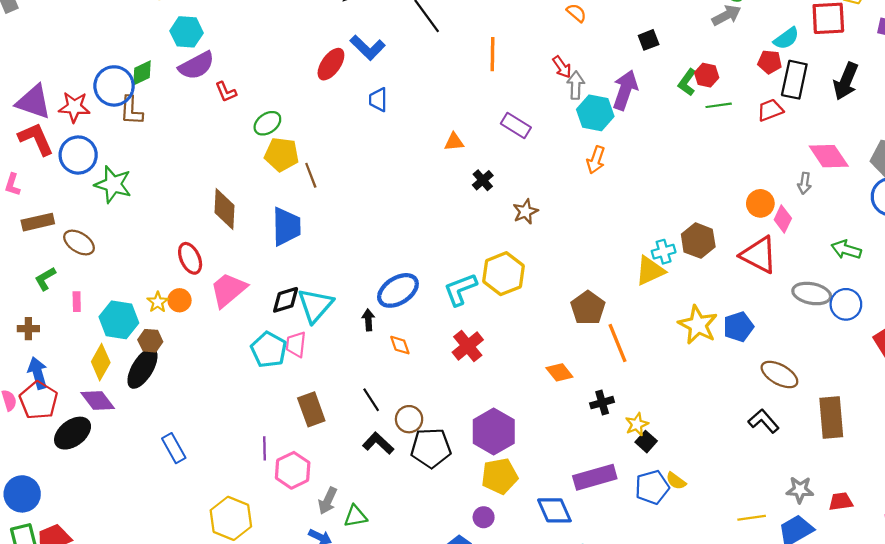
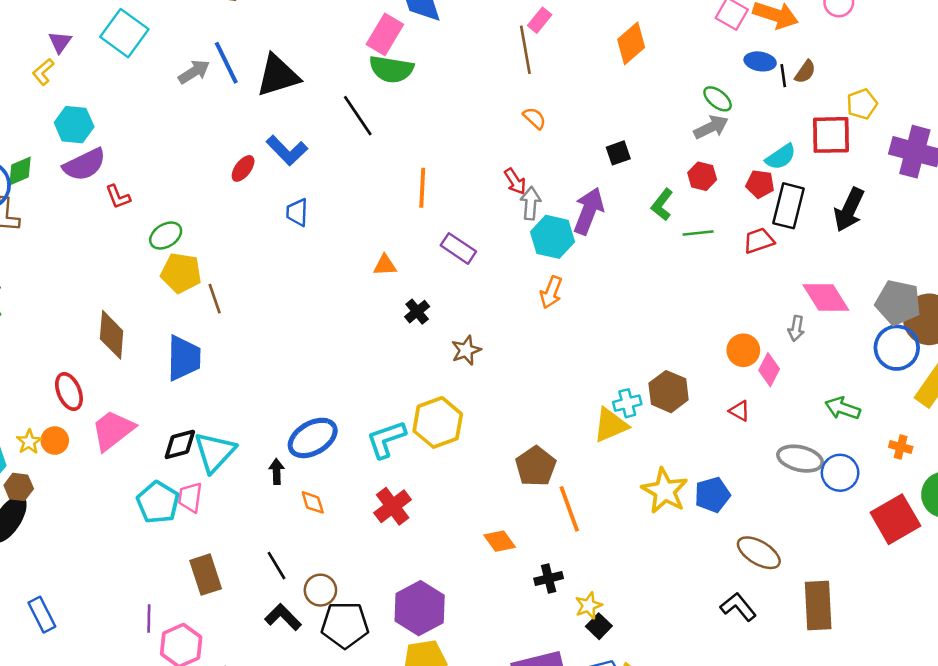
orange line: (493, 54) -> (422, 188), moved
red ellipse: (331, 64) -> (243, 168), size x0.7
red hexagon: (707, 75) -> (702, 176), moved
red triangle: (759, 255) -> (739, 411), size x0.5

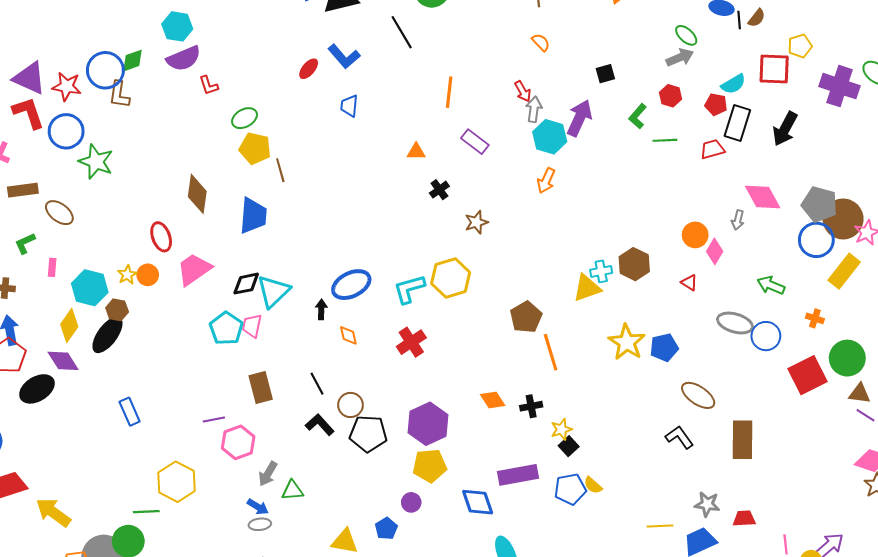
orange diamond: (500, 541) -> (493, 400), moved
purple line: (149, 618) -> (214, 420), turned 75

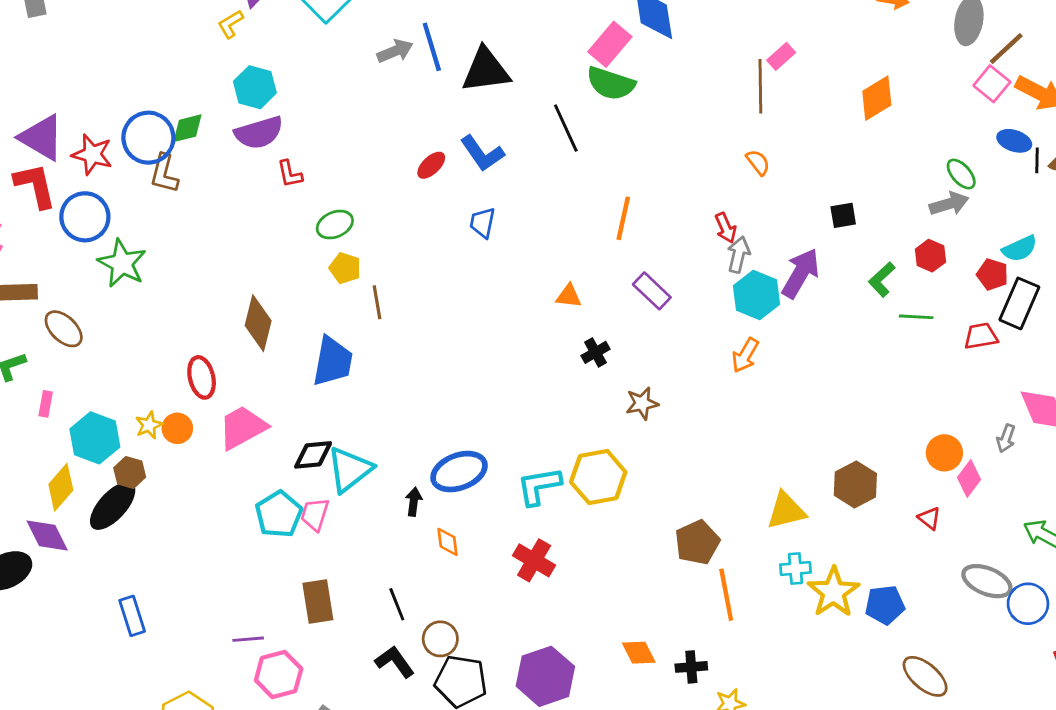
yellow pentagon: (255, 148) -> (345, 268), size x0.7
cyan cross: (601, 271) -> (795, 569), moved
red cross: (411, 342) -> (534, 560), turned -32

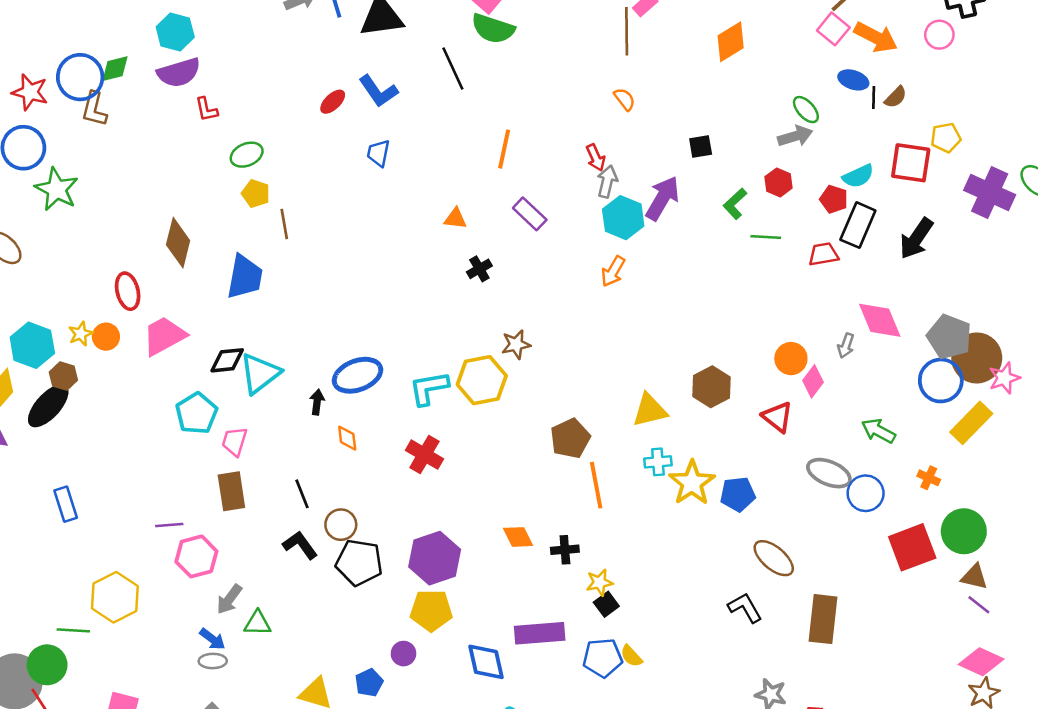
brown star: (642, 403) -> (516, 344), moved
pink trapezoid: (315, 514) -> (234, 441), moved
red triangle: (929, 518) -> (777, 417), size x1.5

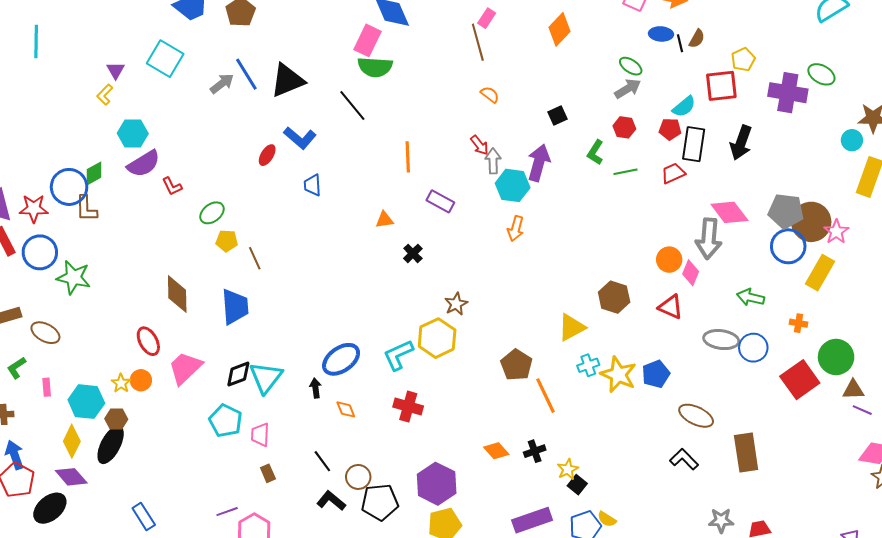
gray arrow: (846, 346) -> (709, 239), size x2.0
brown rectangle: (231, 491) -> (268, 473), size x0.6

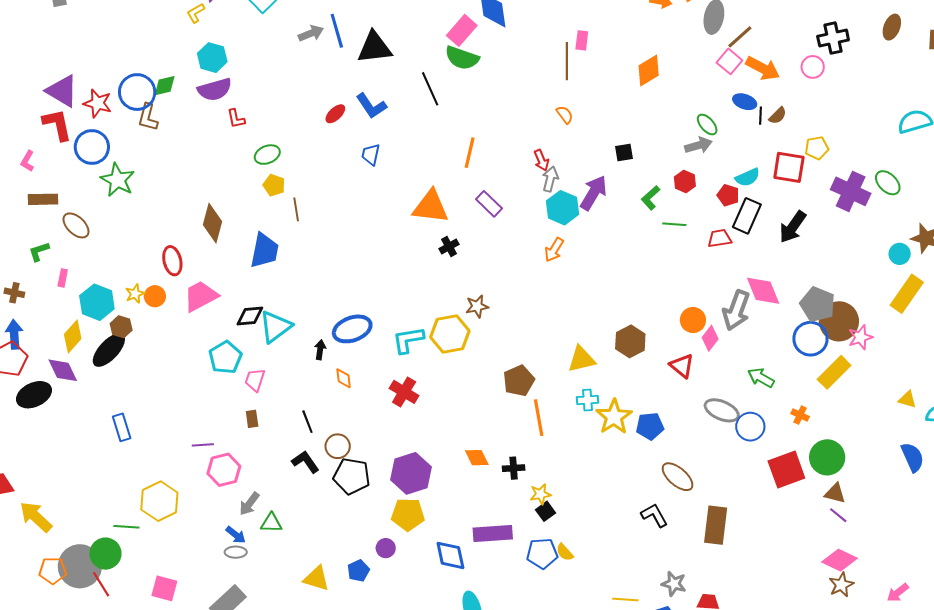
pink rectangle: (487, 18) -> (582, 40), turned -42
orange triangle: (384, 220) -> (431, 207), size x2.0

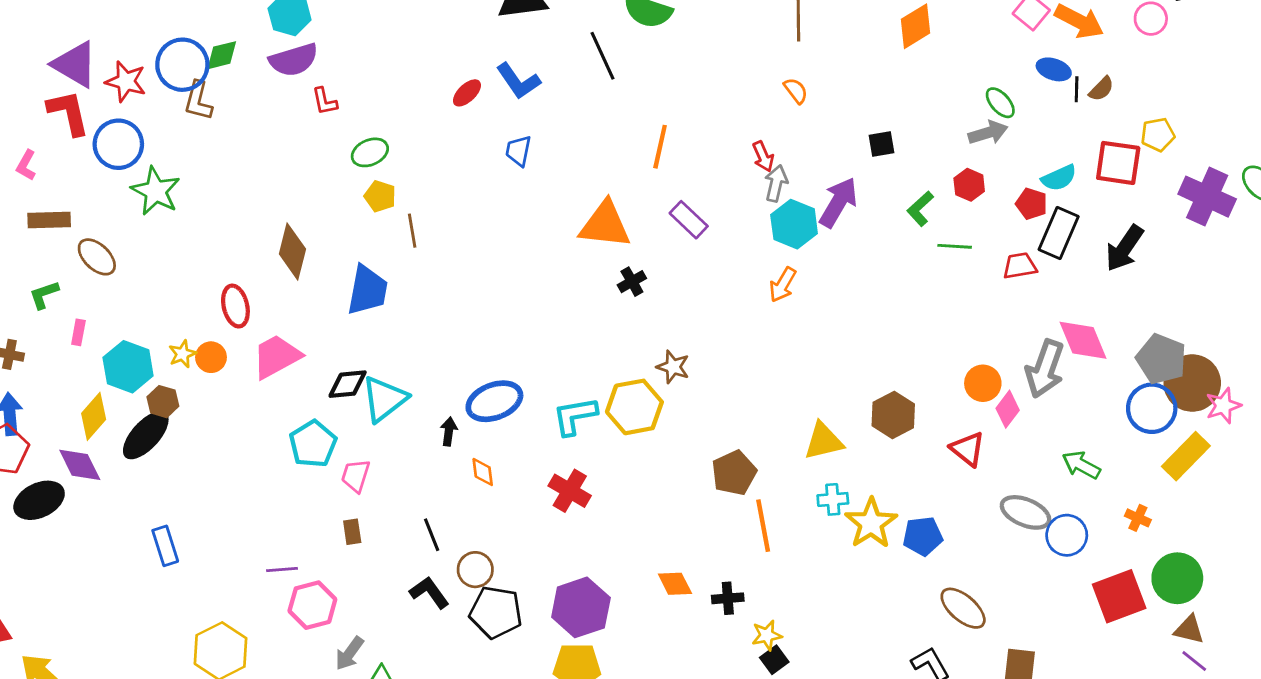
brown star: (477, 306) -> (673, 367), turned 30

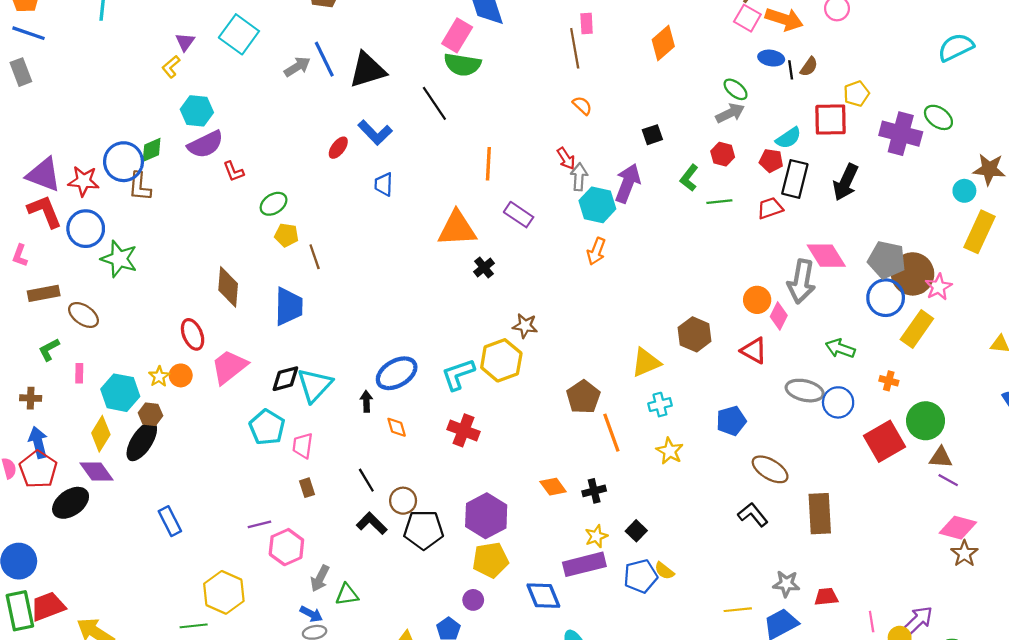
yellow star: (871, 523) -> (670, 451), moved, size x0.7
yellow star: (767, 635) -> (596, 536), moved

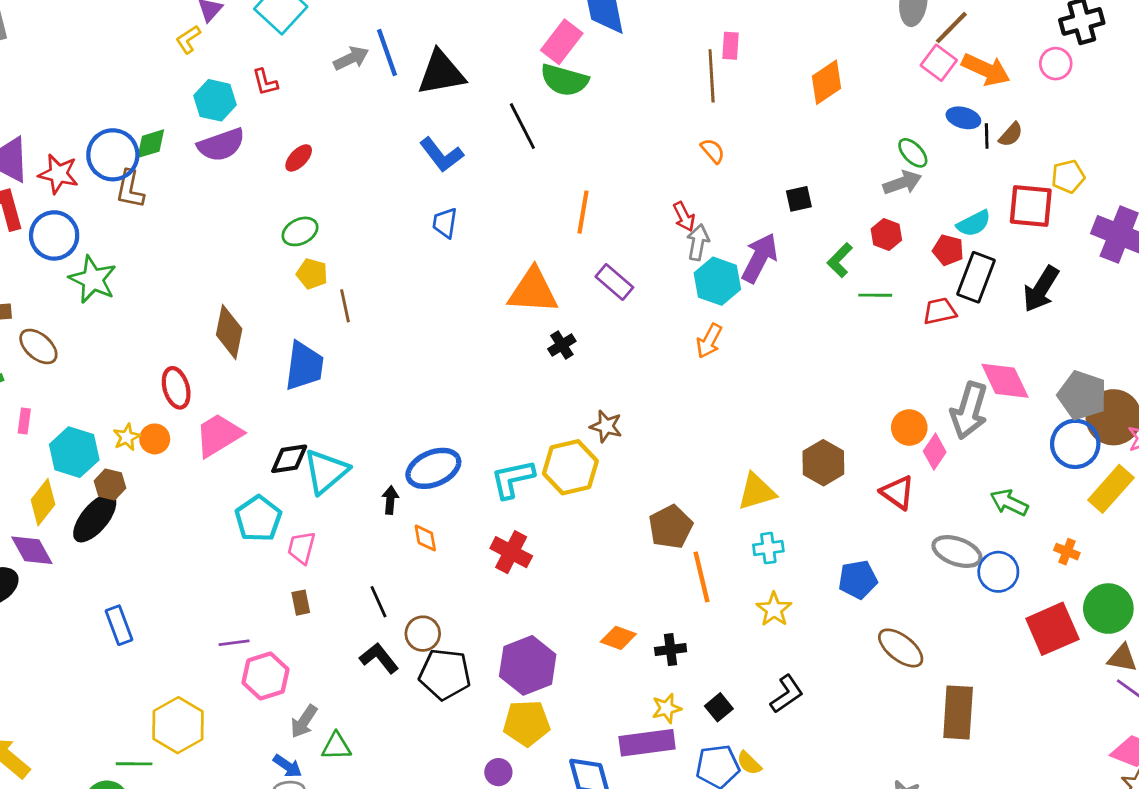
red ellipse: (338, 148) -> (299, 158), moved
red L-shape: (234, 171) -> (265, 82), moved
orange diamond: (553, 487) -> (618, 638), turned -40
black L-shape: (753, 515) -> (787, 694), moved, turned 88

